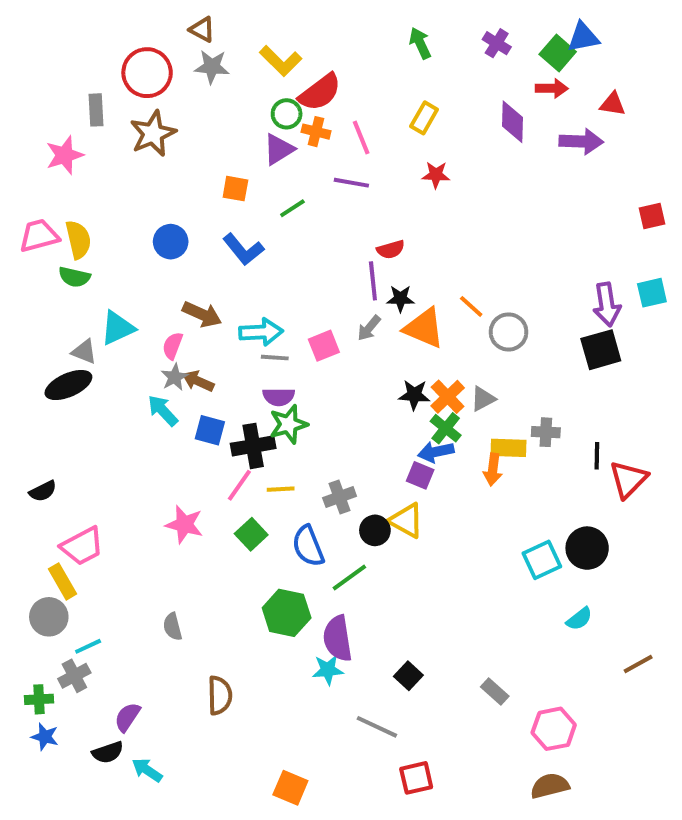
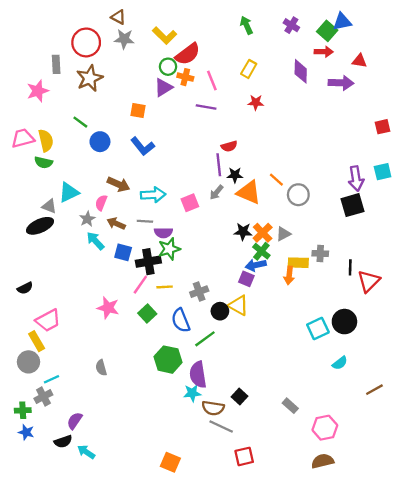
green line: (292, 208) -> (80, 122), moved, turned 70
gray line: (275, 358) -> (145, 221), moved
gray star: (175, 377) -> (87, 219), moved
brown semicircle: (220, 695) -> (213, 408), moved, turned 100

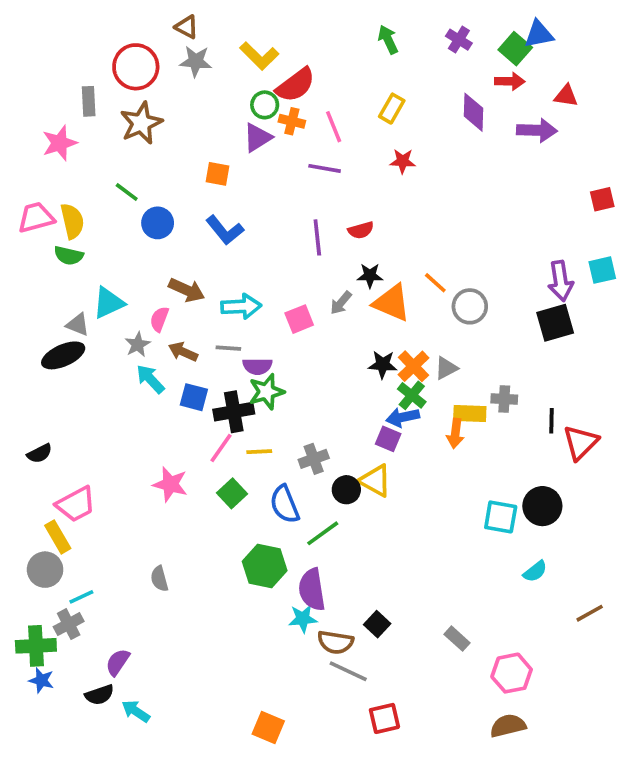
purple line: (219, 165) -> (317, 237), moved
cyan square: (318, 328) -> (501, 517), turned 35
green cross: (23, 410) -> (36, 646), size x1.5

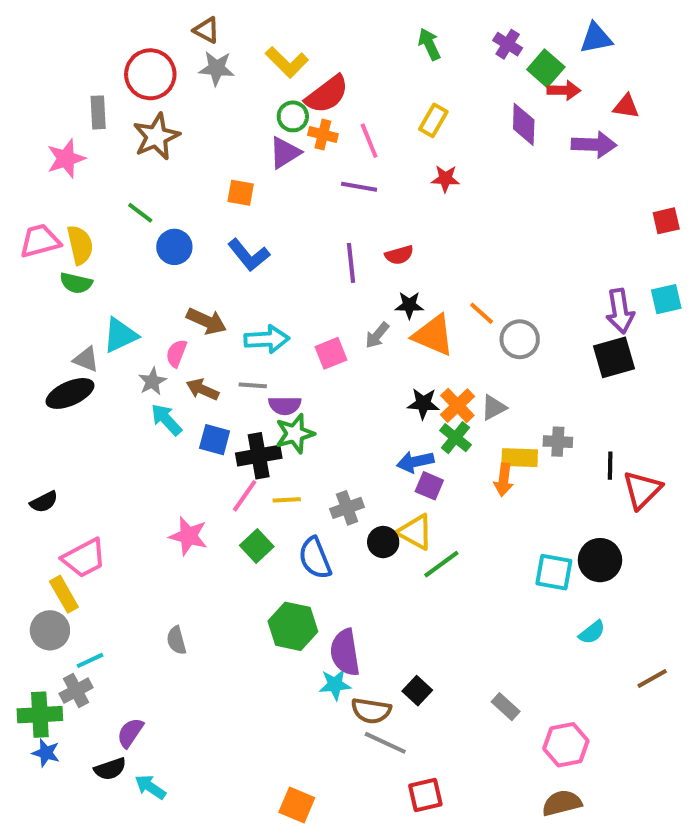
green square: (515, 49) -> (546, 68), moved
blue arrow: (403, 417) -> (415, 462), moved
green line: (323, 533) -> (441, 564), moved

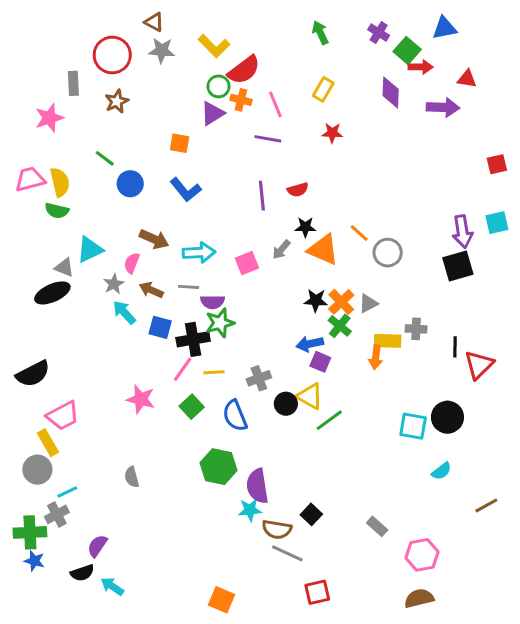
brown star: (156, 137) -> (117, 101), size x0.7
black semicircle: (44, 502) -> (33, 374), size x1.6

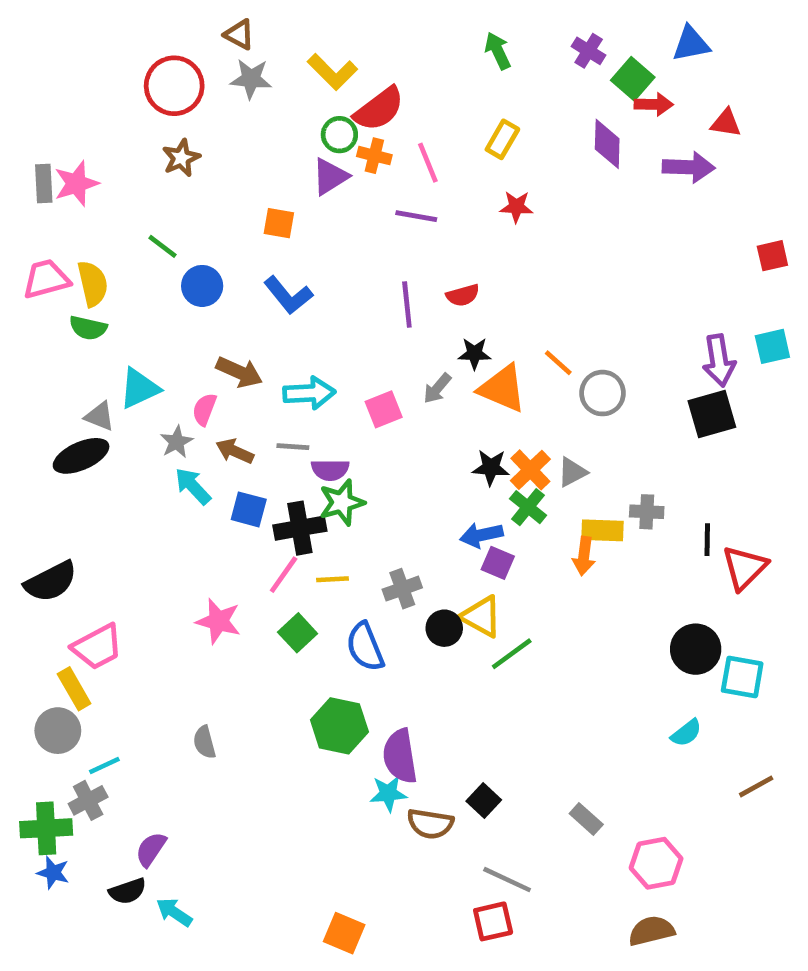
gray rectangle: (73, 83) -> (44, 184), moved
cyan square: (413, 426) -> (742, 677), moved
gray line: (287, 553) -> (507, 880), moved

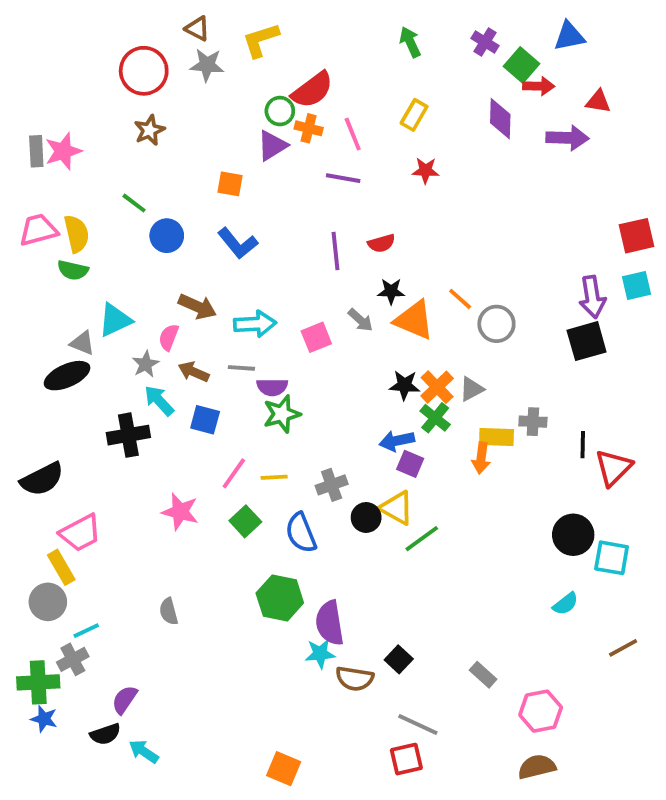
yellow L-shape: (332, 72) -> (261, 40), moved, turned 117
red square: (772, 256) -> (636, 236), moved, size x1.4
gray arrow: (437, 388) -> (360, 320), turned -88
black cross: (300, 528) -> (128, 435), moved

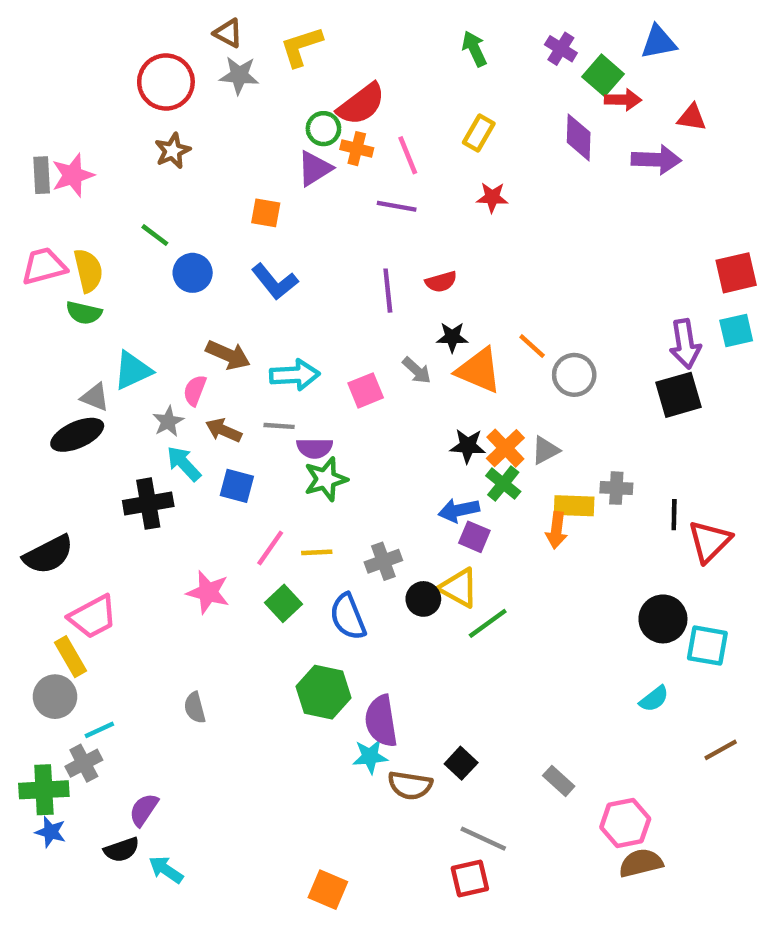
brown semicircle: (537, 767) -> (641, 863), moved

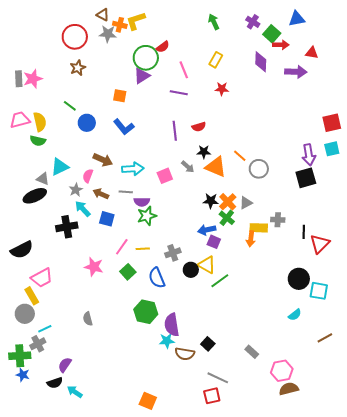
red semicircle: (361, 104) -> (163, 47), size x0.6
green circle: (323, 129) -> (146, 58), size x1.6
orange cross: (357, 149) -> (120, 25), moved

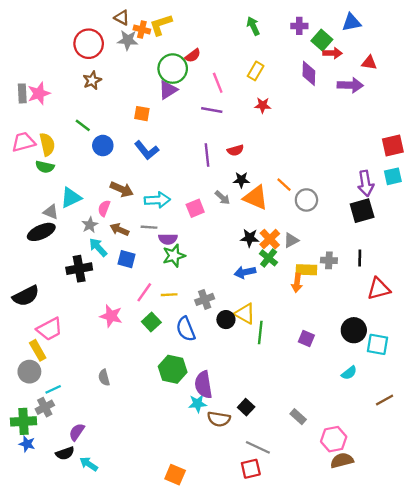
purple cross: (253, 22) -> (299, 26), turned -32
black line: (304, 232) -> (360, 258), moved
purple square: (214, 242) -> (306, 338), moved
red triangle: (320, 244) -> (379, 289), turned 30
green line: (220, 281) -> (260, 333), turned -48

